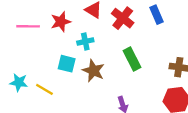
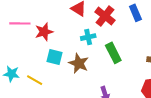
red star: (61, 22) -> (44, 32), moved
cyan cross: (85, 41) -> (88, 37), moved

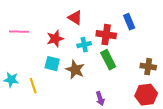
red cross: (105, 16) -> (106, 35), moved, turned -30
red star: (44, 32) -> (55, 39), moved
yellow line: (35, 80) -> (33, 86), turned 42

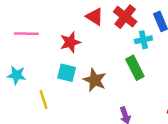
red cross: (106, 35) -> (125, 17), moved, turned 30
cyan cross: (84, 45) -> (143, 40), moved
cyan star: (11, 80) -> (17, 75), moved

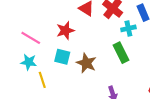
pink line: (26, 34) -> (31, 38), moved, turned 30
cyan star: (17, 75) -> (29, 62), moved

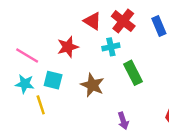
cyan cross: (128, 28) -> (111, 47), moved
cyan square: (62, 57) -> (53, 80), moved

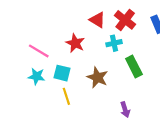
red star: (68, 47) -> (75, 43), turned -30
yellow line: (41, 105) -> (66, 96), moved

